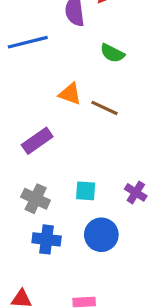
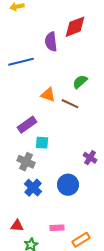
green semicircle: (112, 53) -> (80, 82), moved, turned 112
cyan square: (86, 191) -> (42, 143), moved
blue cross: (47, 239) -> (33, 188), turned 36

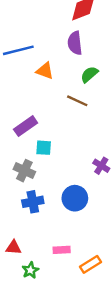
purple semicircle: (51, 42) -> (75, 43), moved
orange triangle: (48, 95) -> (45, 71), moved
blue cross: (33, 188) -> (33, 202), turned 36

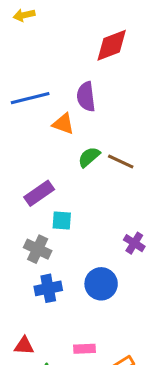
purple semicircle: (75, 43) -> (86, 97), moved
green semicircle: (89, 74) -> (89, 157), moved
brown line: (77, 101) -> (121, 162), moved

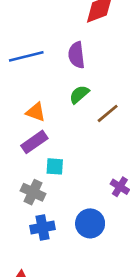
orange triangle: (63, 124) -> (36, 112), moved
green semicircle: (89, 157) -> (79, 94), moved
brown line: (121, 162) -> (108, 113), turned -65

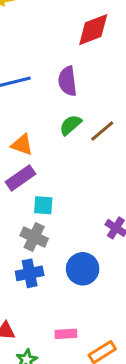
brown line: (108, 113) -> (102, 131), moved
gray cross: (33, 192) -> (34, 237), moved

